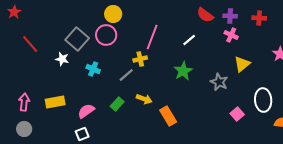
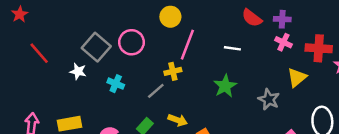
yellow circle: (113, 14) -> (170, 17), moved
red cross: (259, 18) -> (319, 48), moved, size x1.5
white line: (189, 40) -> (232, 48), turned 48

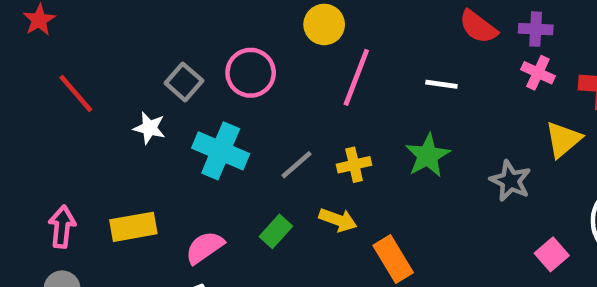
gray square: (96, 47) -> (184, 82), size x0.7
yellow cross: (173, 71) -> (354, 165), moved
cyan cross: (116, 84) -> (221, 151), size x1.6

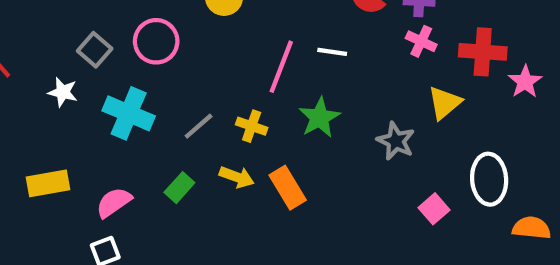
pink line: (356, 77) -> (281, 67), moved
yellow cross: (354, 165) -> (252, 126), turned 32
orange rectangle: (393, 259) -> (288, 188), moved

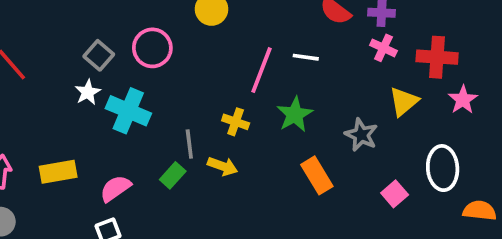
pink star: (525, 82) -> (463, 100), moved
white star: (63, 92) -> (88, 92), moved, turned 30
gray line: (199, 126) -> (189, 144), moved, turned -56
orange rectangle: (288, 188) -> (317, 175), moved

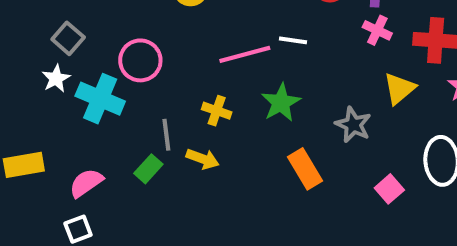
pink circle: (152, 48) -> (140, 60), moved
pink line: (261, 70) -> (245, 54), turned 54

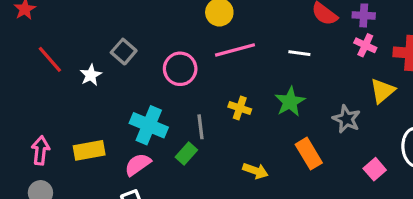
pink line: (245, 54) -> (235, 50), moved
white star: (56, 78) -> (91, 75), moved
cyan cross: (100, 99) -> (149, 125), moved
yellow arrow: (203, 159) -> (255, 171), moved

